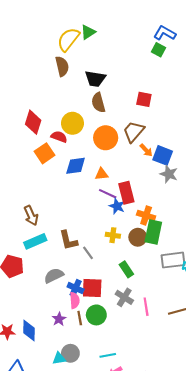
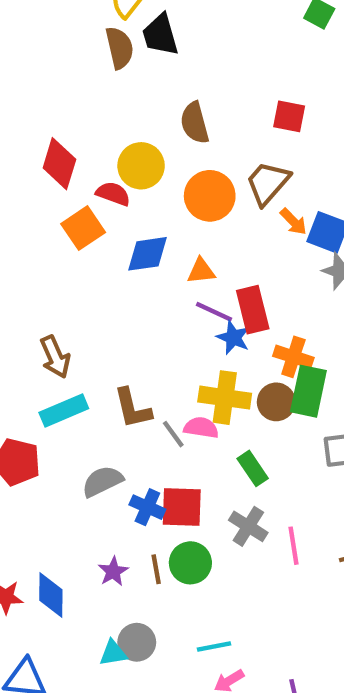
black trapezoid: (95, 79) -> (160, 35), moved, turned 65
yellow cross: (113, 235) -> (225, 398), size x1.6
pink semicircle: (75, 300) -> (201, 428), moved, turned -77

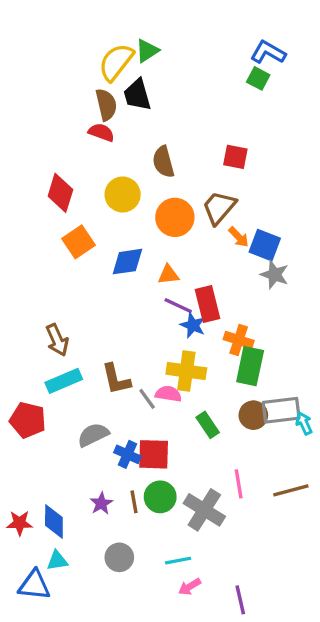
red semicircle: (113, 194) -> (101, 132), moved
brown circle: (276, 402) -> (253, 415), moved
gray cross: (248, 526) -> (204, 510), moved, size x1.4
cyan triangle: (113, 653) -> (57, 561), moved

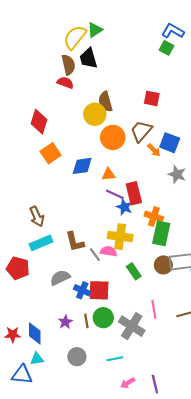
yellow circle: (123, 194) -> (95, 114), moved
blue square: (265, 245) -> (170, 143), moved
pink arrow: (190, 587) -> (128, 383), moved

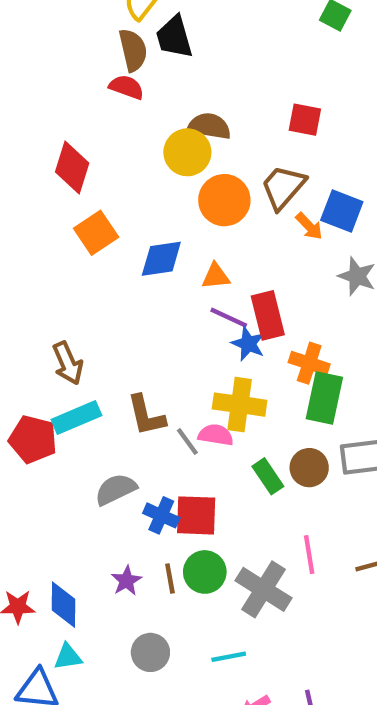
brown semicircle: (105, 102) -> (209, 126), turned 114
brown circle: (163, 265) -> (309, 468), moved
red pentagon: (18, 268) -> (33, 439), moved

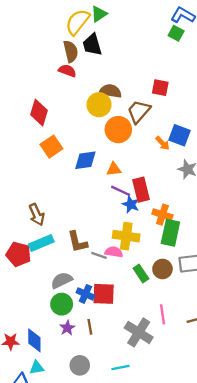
brown trapezoid: (283, 187) -> (139, 111), moved
gray line: (187, 442) -> (99, 255), turned -35
green circle: (205, 572) -> (62, 304), moved

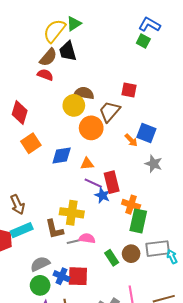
brown semicircle: (71, 51) -> (48, 57), turned 54
yellow cross: (126, 236) -> (72, 213), moved
gray line: (99, 255) -> (74, 241), turned -32

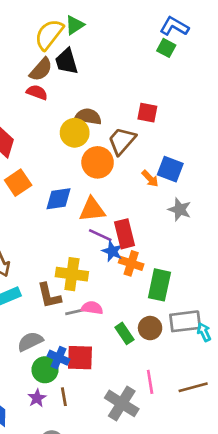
orange triangle: (87, 164) -> (92, 210), size x1.5
orange cross: (131, 205) -> (131, 263), moved
green circle: (40, 285) -> (45, 370), moved

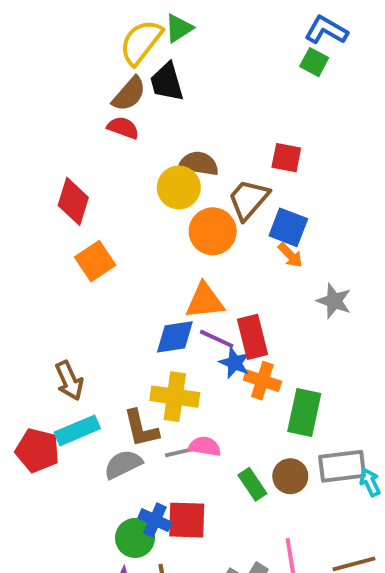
blue square: (170, 169) -> (288, 227), moved
blue diamond: (58, 199) -> (175, 337), moved
gray semicircle: (30, 341) -> (123, 464), moved

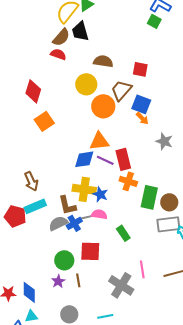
brown semicircle: (199, 164) -> (103, 61), moved
blue star: (235, 363) -> (100, 194), moved
brown circle: (290, 476) -> (169, 202), moved
blue cross: (155, 520) -> (74, 223), moved, turned 35

